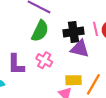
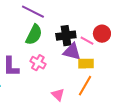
pink line: (95, 29) -> (87, 41), moved, turned -48
yellow rectangle: (74, 80) -> (86, 64), moved

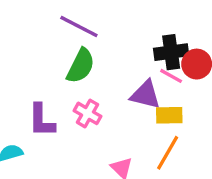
black cross: (66, 36) -> (171, 52), moved

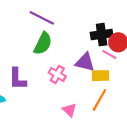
pink line: (171, 76) -> (109, 55), moved
pink cross: (87, 113) -> (57, 74), moved

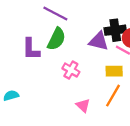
purple triangle: (85, 62) -> (99, 41), moved
purple L-shape: (17, 79) -> (31, 49), moved

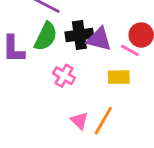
black cross: (115, 30) -> (79, 35), moved
orange line: (113, 96) -> (103, 121), moved

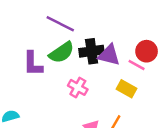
green semicircle: (46, 36) -> (62, 52), turned 30
yellow rectangle: (119, 77) -> (127, 89), turned 30

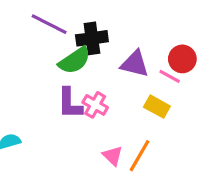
purple line: (60, 24) -> (49, 24), moved
black cross: (92, 51) -> (92, 38), moved
purple L-shape: (33, 64) -> (70, 103), moved

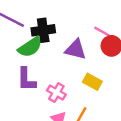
pink line: (170, 76) -> (102, 31), moved
pink cross: (95, 105) -> (56, 93), moved

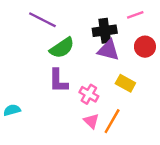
black cross: (43, 30) -> (105, 31), moved
pink line: (102, 31) -> (135, 15), moved, turned -49

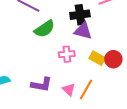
red circle: (145, 47) -> (113, 59), moved
purple L-shape: (58, 81) -> (42, 84), moved, turned -80
pink cross: (89, 94) -> (67, 54), moved, turned -35

